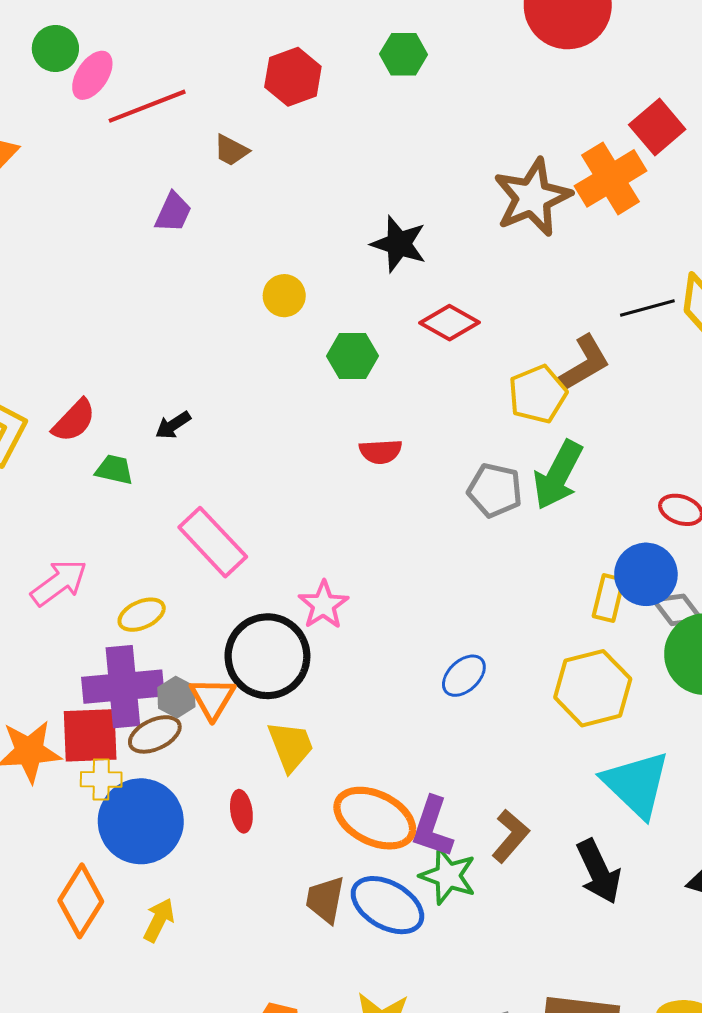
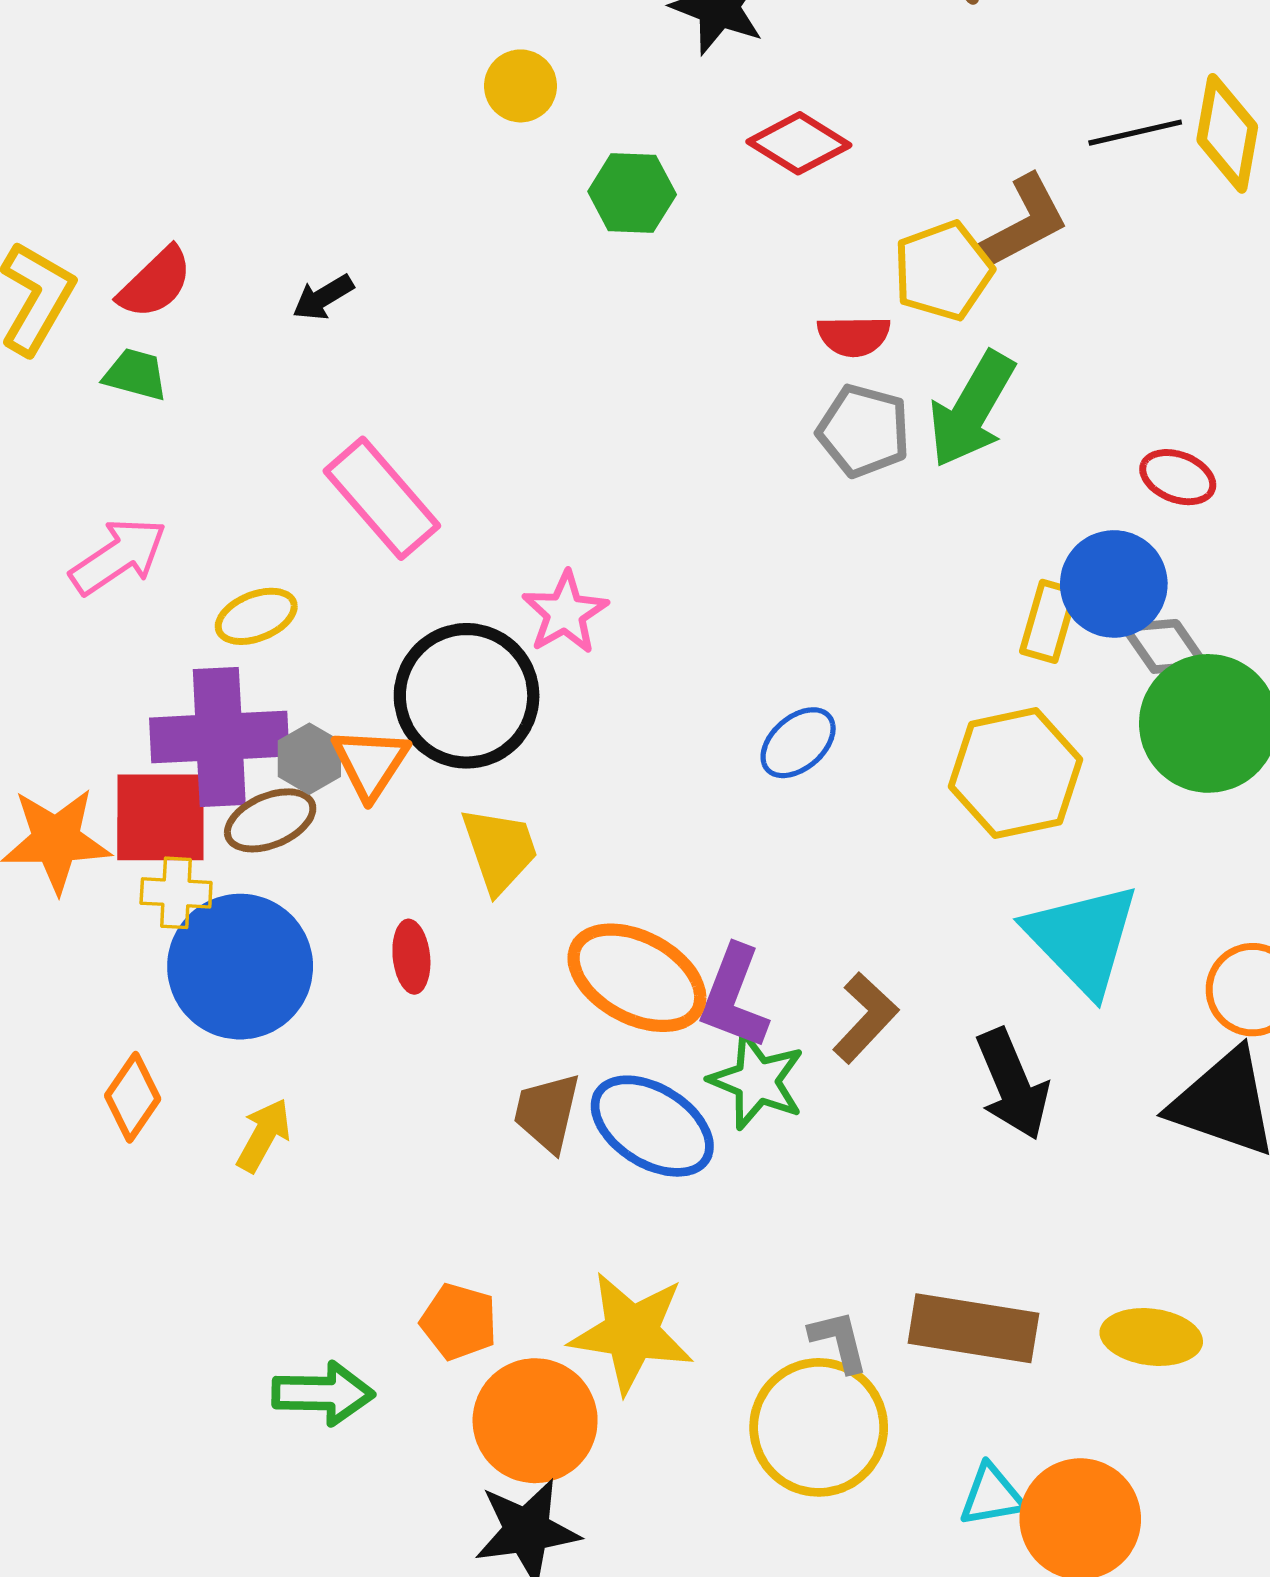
red semicircle: (381, 452) -> (854, 336), moved
green trapezoid: (114, 470) -> (135, 374), moved
orange diamond: (81, 901) -> (133, 1097), size x0.7

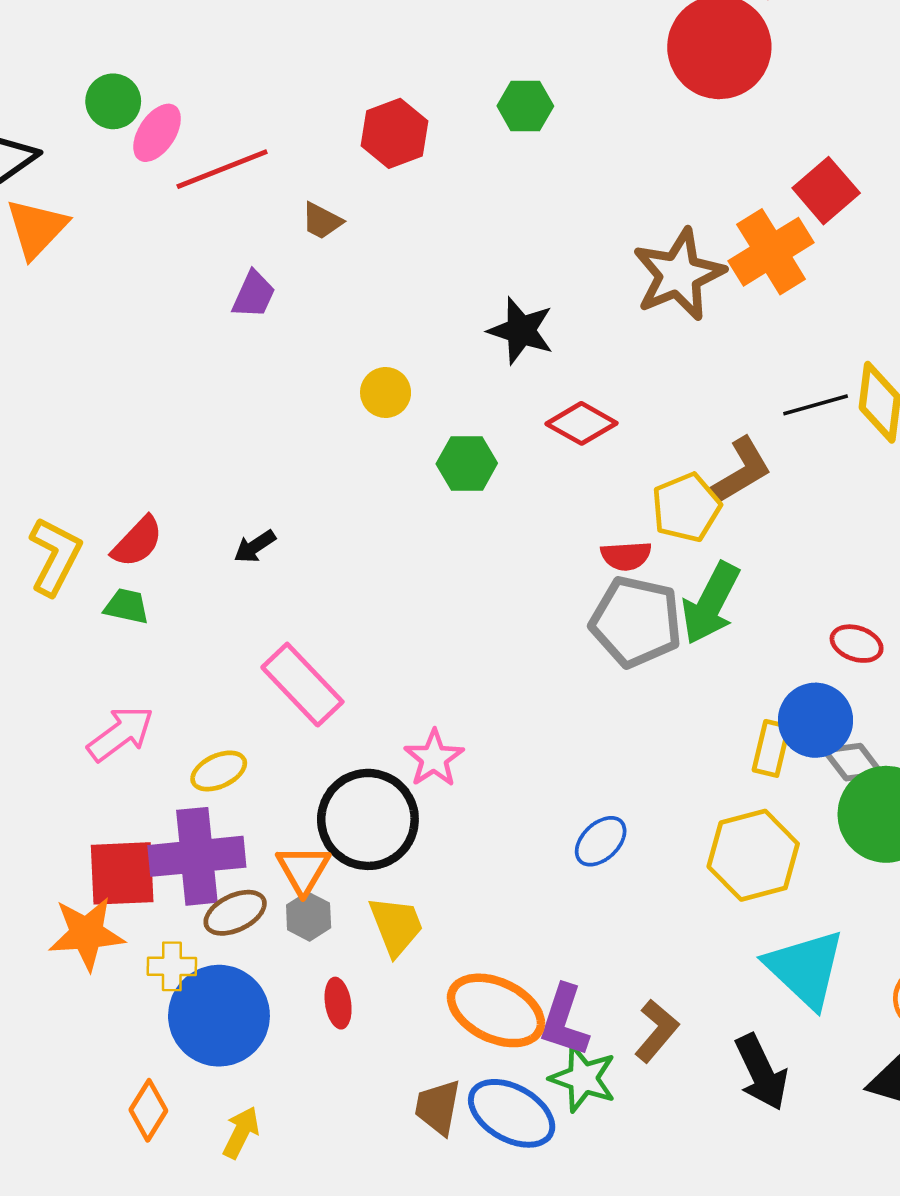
gray pentagon: (864, 431) -> (636, 622), size x1.4
gray hexagon: (309, 759) -> (309, 916), moved
red square: (160, 817) -> (122, 873), moved

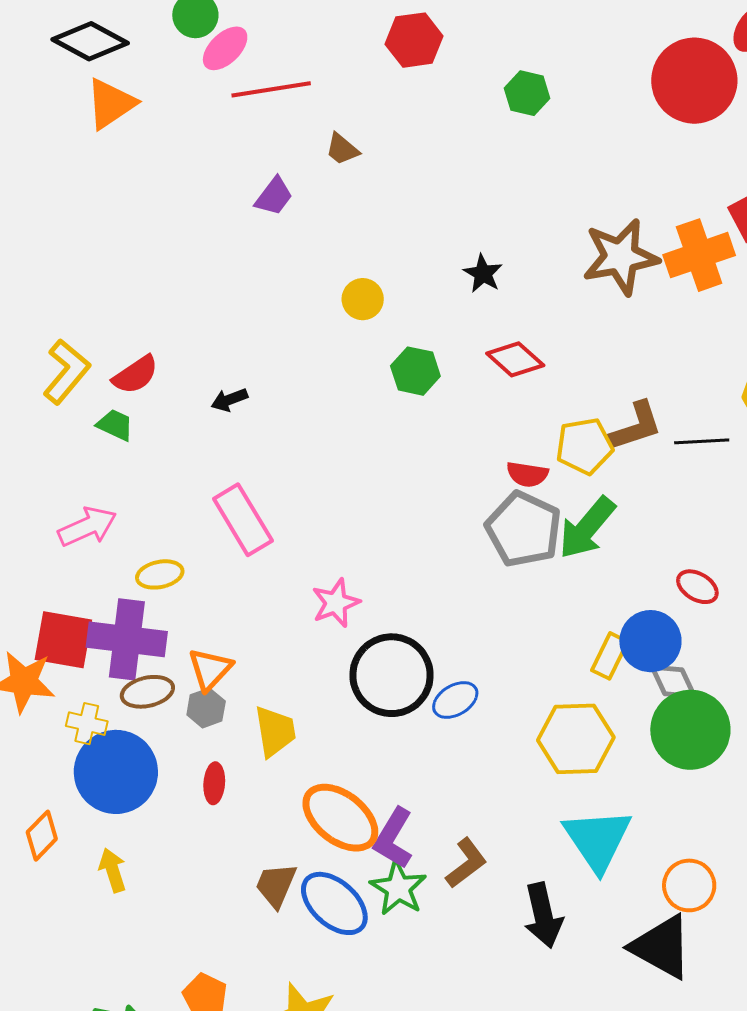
red hexagon: (395, 133) -> (414, 40), moved
black star: (521, 331) -> (483, 274), size x0.7
black line: (816, 405) -> (702, 441), moved
black circle: (368, 819) -> (392, 675), moved
yellow arrow: (241, 1132) -> (113, 870), turned -57

